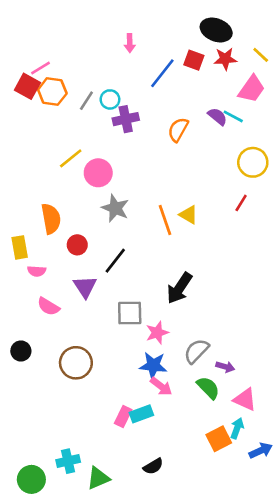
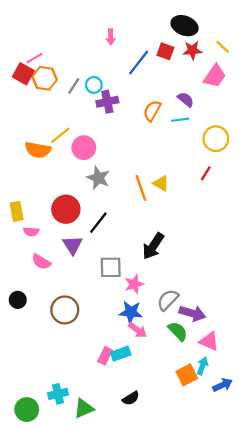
cyan line: (233, 116) -> (180, 120), moved, turned -36
orange semicircle: (51, 219) -> (38, 150), moved, turned 110
red circle: (77, 245) -> (66, 209), size x1.6
purple arrow: (225, 367) -> (192, 313), size x1.6

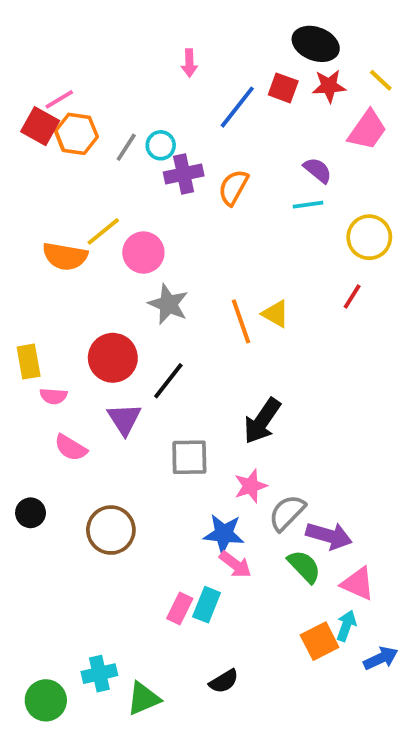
orange semicircle: (152, 111) -> (233, 187), moved
pink star: (134, 284) -> (251, 486), moved
cyan rectangle: (121, 354) -> (207, 605), turned -48

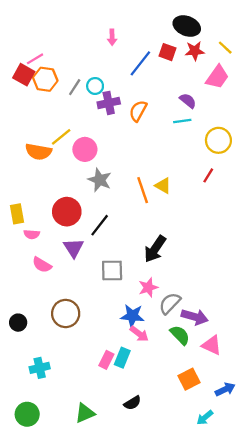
black circle: (31, 513) -> (18, 323), moved
cyan arrow: (346, 626) -> (205, 418), moved, turned -150
cyan cross: (99, 674) -> (40, 368), moved

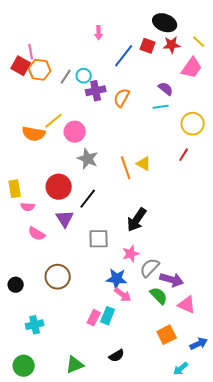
pink line: (35, 59) -> (31, 52), turned -70

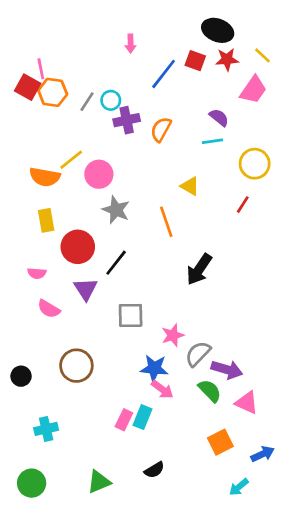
yellow triangle: (144, 164) -> (190, 186), moved
yellow rectangle: (15, 189) -> (46, 220), moved
black arrow: (137, 220) -> (199, 269), moved

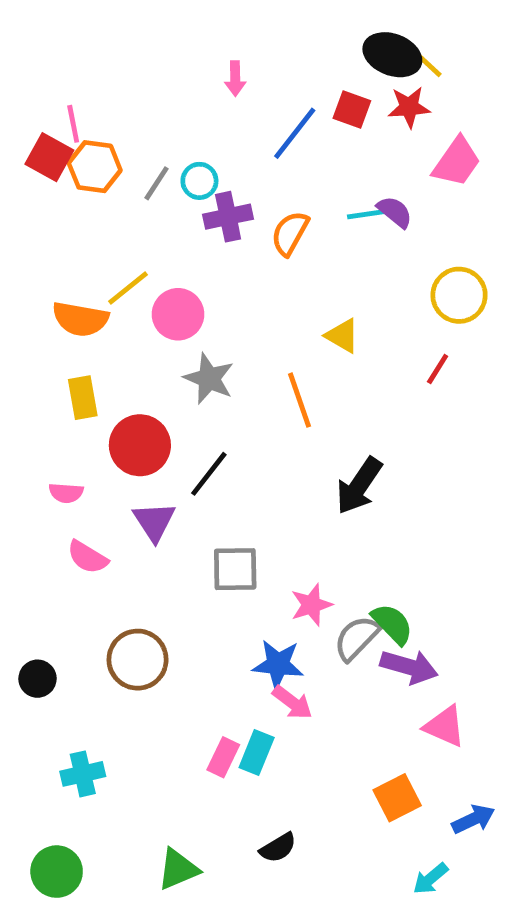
yellow line: (263, 55) -> (428, 64), moved
cyan line: (212, 141) -> (366, 214), moved
green semicircle: (210, 391) -> (392, 624), moved

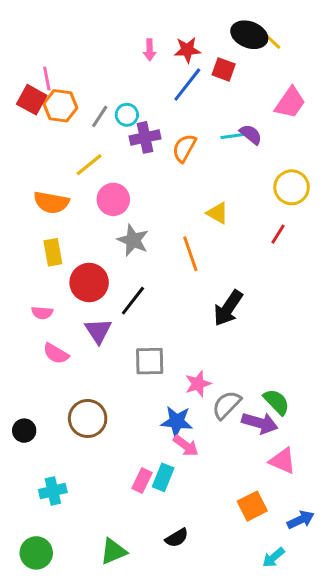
red star: (409, 107) -> (187, 50), moved
yellow line: (128, 288) -> (89, 165), moved
green semicircle: (392, 624) -> (276, 402), moved

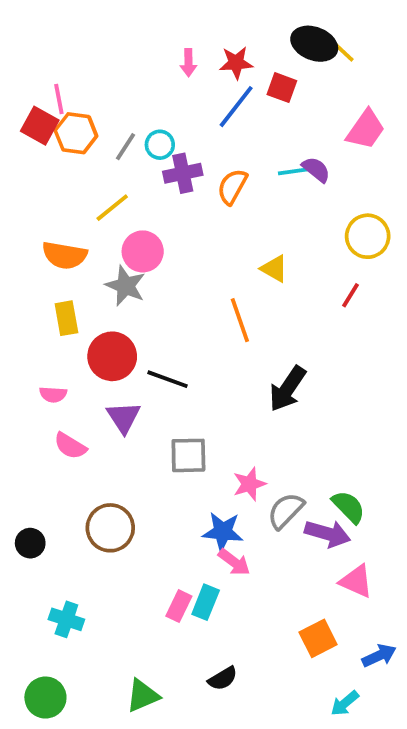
gray star: (133, 240) -> (126, 286), moved
black line: (133, 301) -> (167, 379), turned 72
cyan cross: (53, 491) -> (66, 619), turned 32

